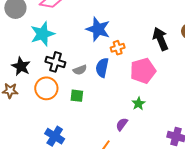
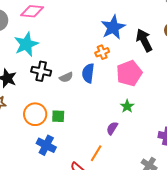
blue star: (98, 29) -> (113, 27), moved, turned 30
orange circle: (46, 88) -> (35, 114), moved
green square: (77, 96) -> (58, 116), moved

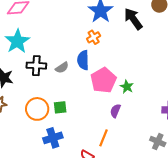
pink pentagon: (129, 73) -> (103, 80), moved
blue cross: (46, 145) -> (53, 138), turned -36

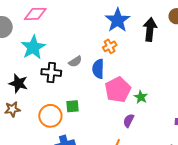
black arrow: (133, 19) -> (150, 29), turned 40
gray semicircle: (62, 68) -> (75, 62), moved
green square: (60, 107) -> (72, 106), moved

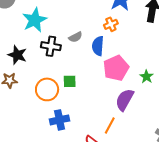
green star: (141, 97) -> (147, 77), moved
purple semicircle: (129, 121) -> (125, 100), size x1.6

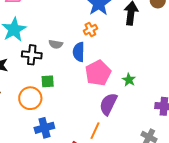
gray semicircle: (75, 37) -> (56, 44), turned 40
green square: (70, 81) -> (48, 81), moved

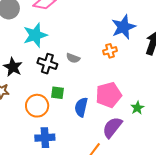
blue semicircle: (79, 52) -> (81, 107), moved

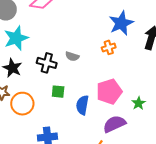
cyan star: (35, 35) -> (16, 38), moved
orange circle: (37, 106) -> (22, 104), moved
purple semicircle: (112, 127) -> (114, 124), turned 30

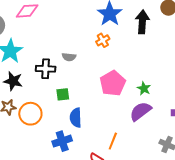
blue semicircle: (82, 105) -> (76, 118), moved
purple semicircle: (114, 124) -> (140, 111), moved

